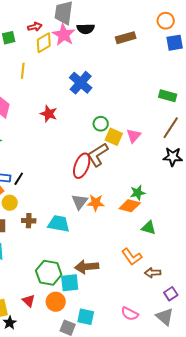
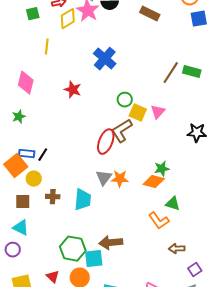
brown rectangle: (126, 38) -> (150, 14), turned 42
brown line: (171, 128) -> (171, 73), moved
cyan trapezoid: (59, 224) -> (83, 200), turned 85
orange L-shape: (132, 257) -> (159, 221), moved

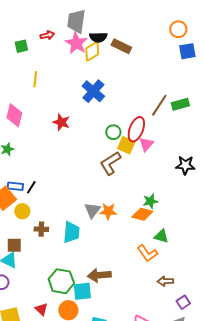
brown rectangle: (150, 14) -> (121, 46), moved
yellow diamond: (68, 19) -> (92, 51), moved
green rectangle: (192, 72) -> (180, 104), turned -30
red ellipse: (106, 142) -> (136, 129), moved
brown square: (23, 202) -> (14, 245), moved

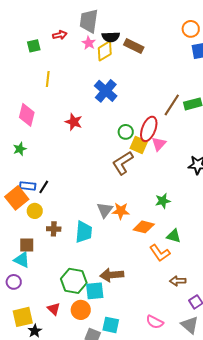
pink star: (76, 43) -> (89, 43), size x0.6
orange diamond: (142, 214) -> (144, 227), moved

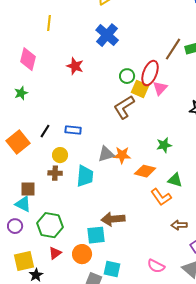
blue rectangle: (28, 186) -> (73, 130), moved
gray triangle: (105, 210) -> (106, 154), turned 36
yellow circle: (35, 211) -> (60, 155), moved
green hexagon: (74, 281) -> (50, 225), moved
red triangle: (54, 309) -> (55, 253), turned 40

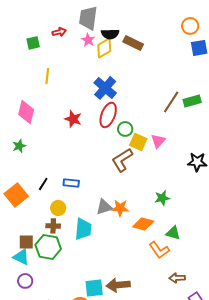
red ellipse: (150, 73) -> (108, 115), moved
brown arrow: (113, 219) -> (118, 285), moved
green hexagon: (50, 225) -> (48, 247), moved
purple circle: (15, 226) -> (25, 281), moved

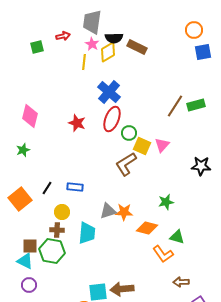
yellow line: (47, 76) -> (84, 62), moved

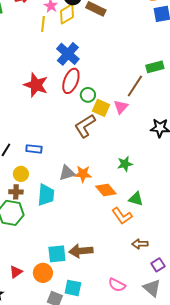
brown line: (175, 106) -> (135, 86), moved
red star: (77, 123) -> (36, 85), size x1.4
orange diamond: (147, 228) -> (106, 190), turned 35

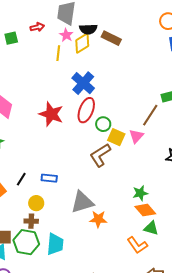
gray triangle: (67, 173) -> (82, 202), size x1.4
orange star: (83, 174) -> (98, 219), moved
orange diamond: (106, 190) -> (145, 210), moved
cyan trapezoid: (46, 195) -> (55, 244), moved

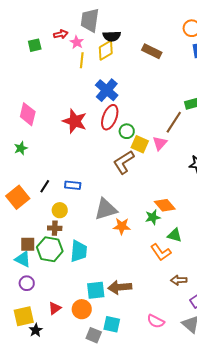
pink star: (66, 35) -> (77, 42), moved
brown rectangle: (111, 38) -> (152, 51), moved
green star: (140, 193) -> (153, 217), moved
orange diamond: (145, 210) -> (165, 205), moved

